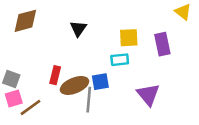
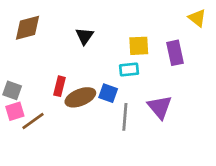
blue square: (100, 82) -> (108, 93), turned 30
gray line: (89, 100) -> (125, 117), moved

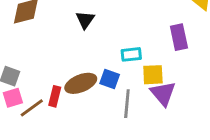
yellow square: (139, 46) -> (153, 75), moved
red rectangle: (59, 86) -> (55, 96), moved

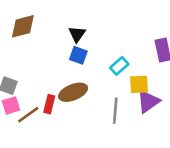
cyan rectangle: (131, 54) -> (119, 66), turned -36
blue square: (110, 79) -> (78, 55), moved
purple triangle: (163, 93) -> (148, 101), turned 35

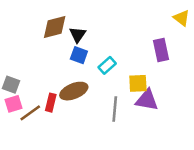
brown diamond: (23, 26) -> (55, 27), moved
cyan rectangle: (119, 66) -> (107, 65), moved
purple triangle: (148, 101) -> (147, 100), turned 45

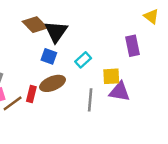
brown diamond: (55, 27) -> (35, 25), turned 60
black triangle: (78, 35) -> (56, 32), size x1.5
blue square: (79, 55) -> (49, 56), moved

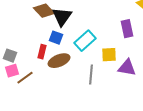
cyan rectangle: (83, 60) -> (85, 41), size x1.5
purple triangle: (120, 92) -> (127, 68), moved
red rectangle: (31, 94) -> (42, 52), moved

